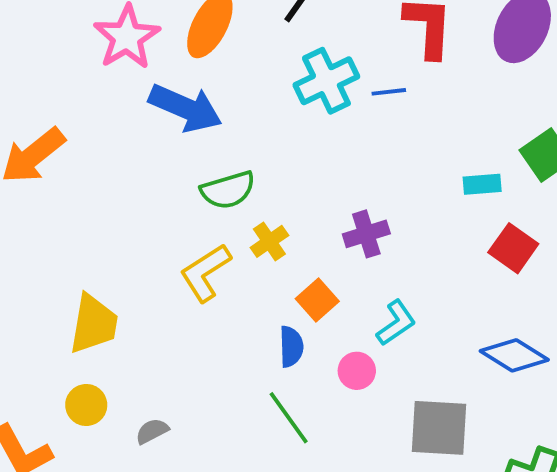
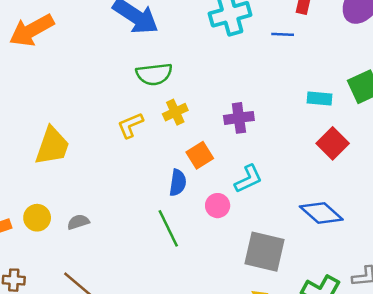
blue line: (389, 92) -> (283, 34), moved
yellow L-shape: (205, 273) -> (130, 125), size x0.7
yellow circle: (86, 405) -> (37, 218), moved

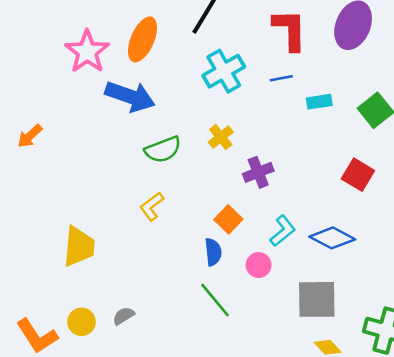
orange arrow: (32, 30) -> (30, 136), size x0.6
cyan rectangle: (319, 99) -> (319, 102), moved
yellow cross: (175, 112) -> (221, 137), moved
blue diamond: (321, 213) -> (332, 238), moved

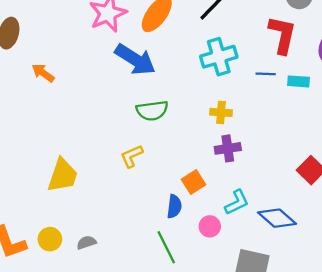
cyan rectangle: (319, 102) -> (299, 81), moved
orange arrow: (30, 136) -> (43, 73), turned 65
yellow cross: (221, 137) -> (221, 112), moved, turned 30

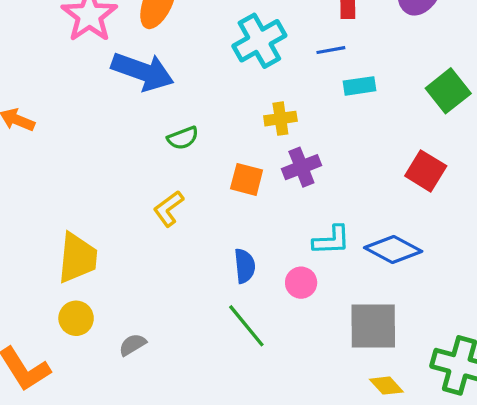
cyan rectangle: (299, 81) -> (360, 86), moved
green semicircle: (152, 111) -> (183, 138), size x0.7
orange square: (194, 182) -> (247, 179), moved, turned -30
cyan L-shape: (237, 202) -> (331, 240), turned 36
yellow circle: (50, 239) -> (76, 318), moved

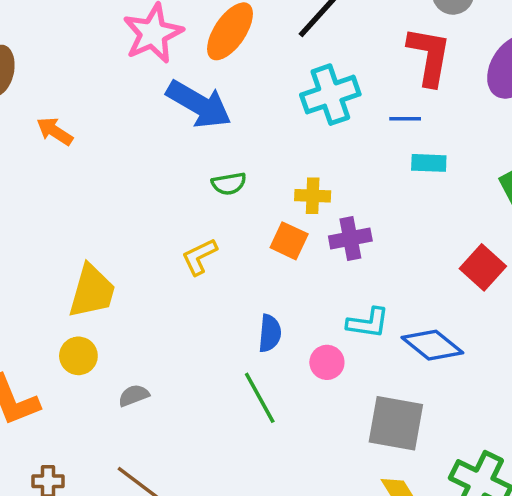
yellow cross: (280, 119) -> (313, 196), moved

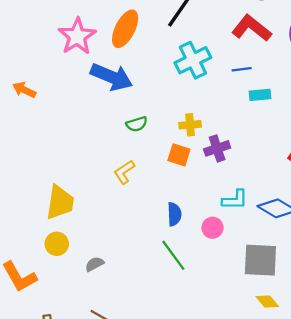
red L-shape: (429, 56) -> (251, 28), turned -54
orange arrow: (55, 131) -> (24, 90), moved

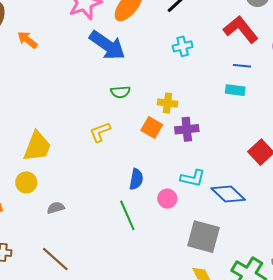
cyan cross: (193, 60) -> (183, 46), size x0.6
blue line: (242, 69) -> (242, 66), moved

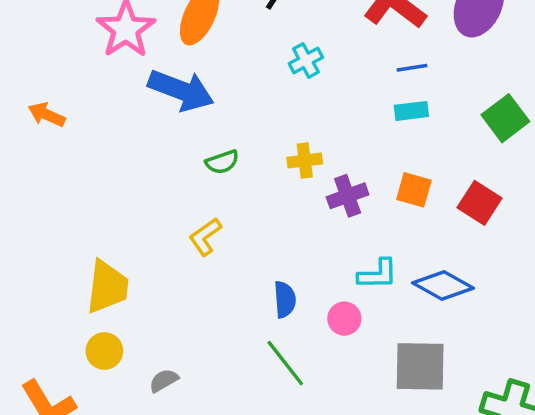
orange square: (152, 128) -> (414, 190), moved

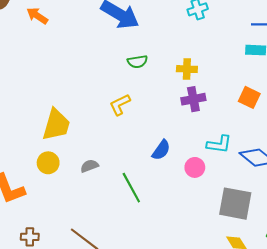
purple cross: (348, 196) -> (193, 99), moved
blue semicircle: (285, 299) -> (161, 150), turned 30
green line: (285, 363) -> (131, 188), moved
gray semicircle: (164, 380) -> (89, 166), moved

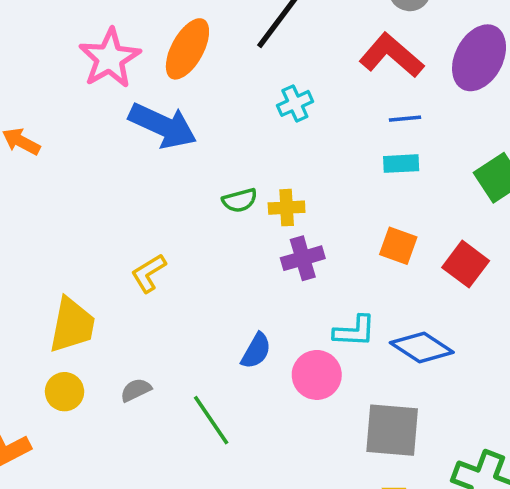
green semicircle: (137, 62) -> (240, 200), moved
yellow L-shape: (120, 105) -> (149, 273), moved
pink circle: (195, 167) -> (317, 375), size x1.4

